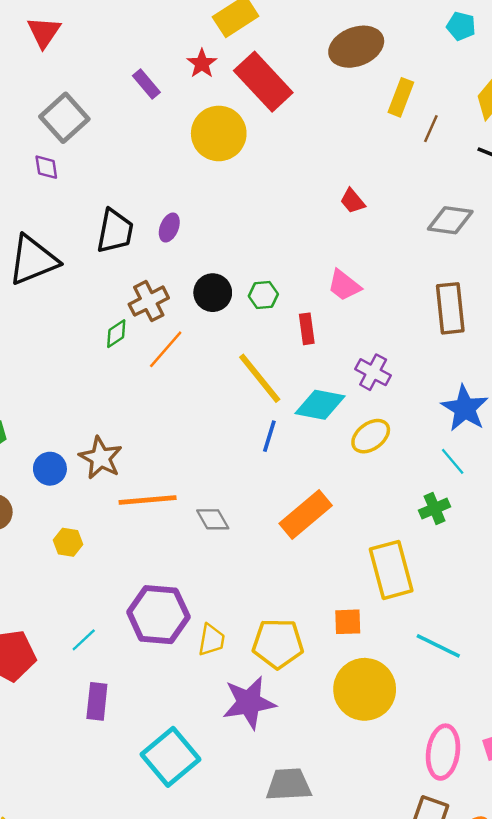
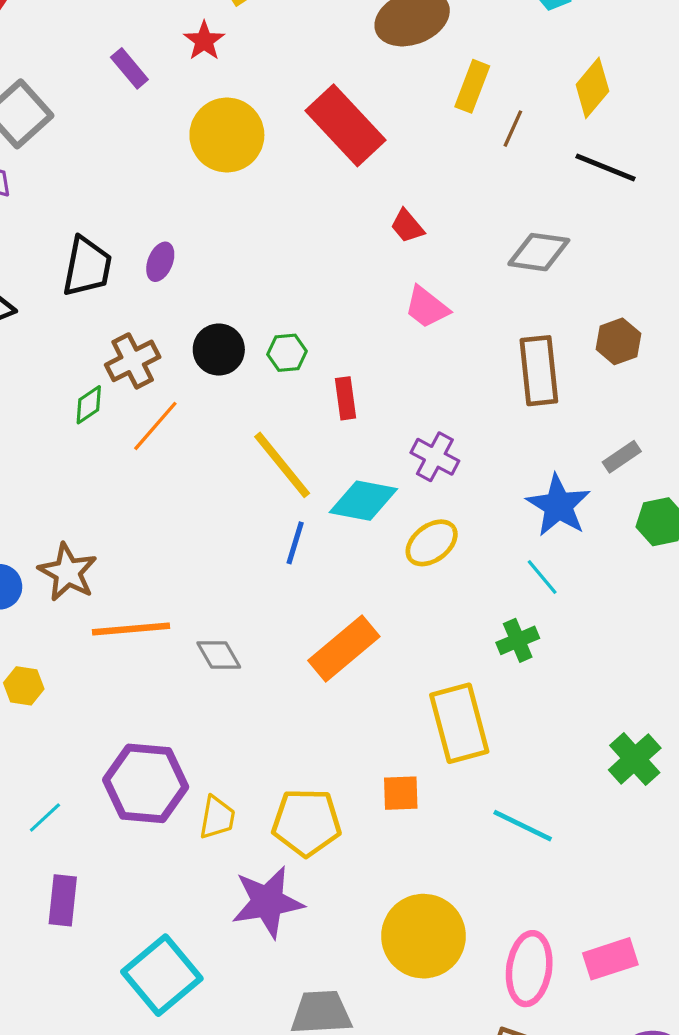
red rectangle: (263, 82) -> (345, 125), moved
pink trapezoid: (344, 285) -> (427, 307), moved
yellow circle: (365, 689) -> (423, 936), moved

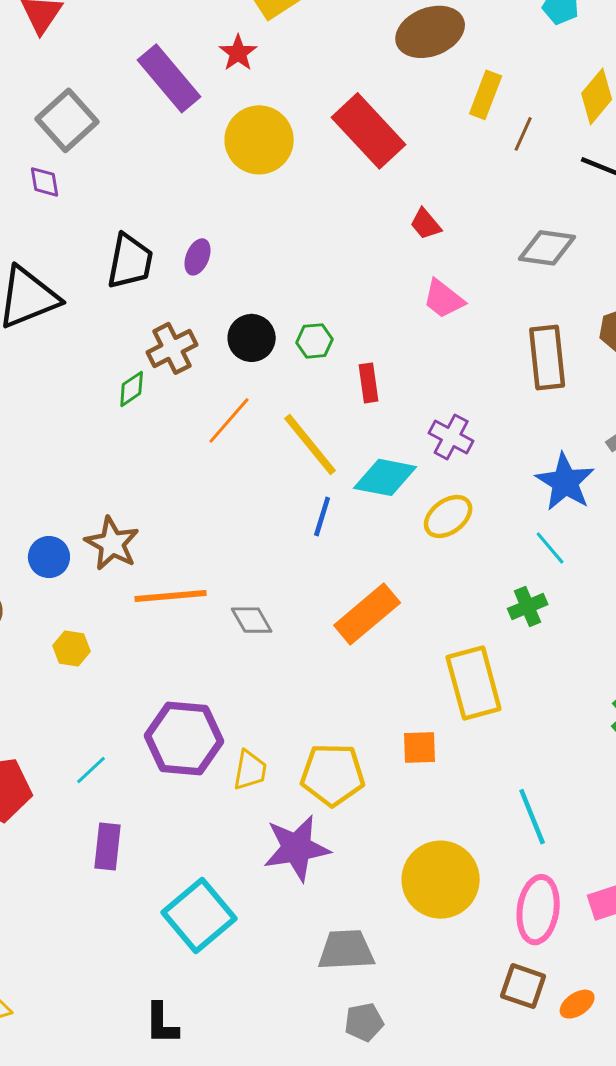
purple rectangle: (129, 68) -> (169, 78), size x1.8
orange line: (155, 426) -> (229, 420), moved
cyan line: (523, 826) -> (532, 817), moved, turned 42

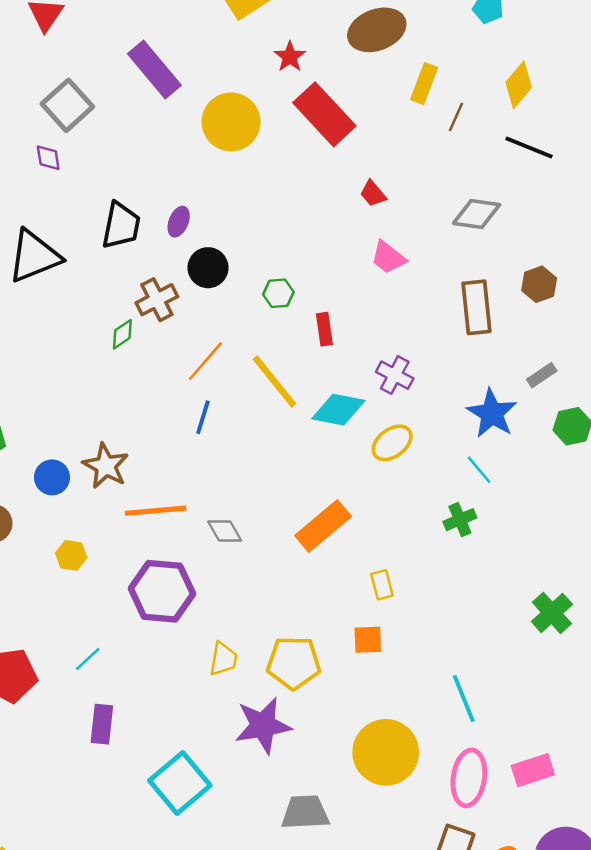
red star: (238, 53) -> (290, 57), moved
black circle: (252, 338) -> (208, 268), moved
blue line: (322, 516) -> (203, 417), moved
yellow rectangle: (474, 683) -> (382, 585), moved, size x0.5
purple hexagon: (184, 739) -> (162, 591), moved

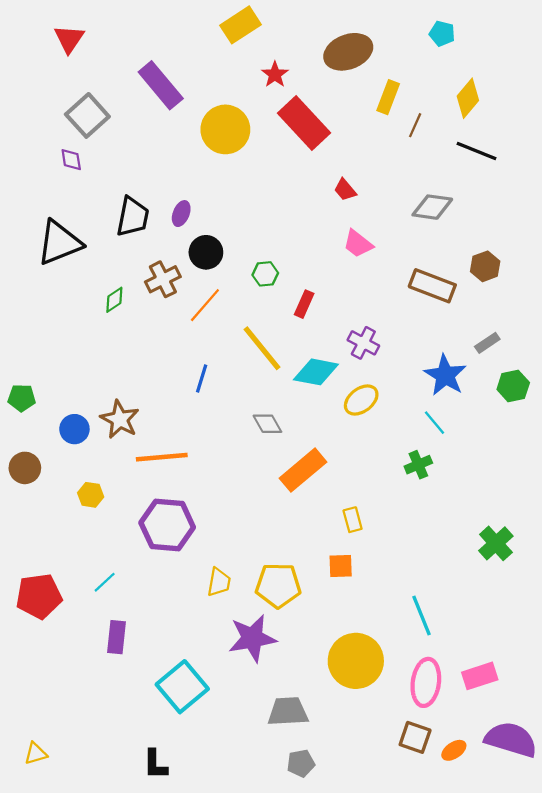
brown rectangle: (477, 307) -> (432, 286), turned -63
red rectangle: (324, 329) -> (304, 304), turned 32
green diamond: (122, 334) -> (114, 300), moved
orange line: (205, 361) -> (205, 305), moved
gray diamond: (225, 531) -> (267, 424), moved

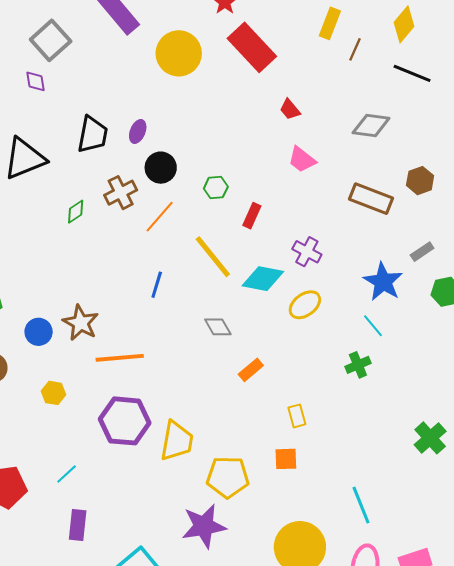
orange rectangle: (303, 470) -> (251, 370), size x0.6
yellow trapezoid: (219, 582) -> (177, 441), moved, size x1.5

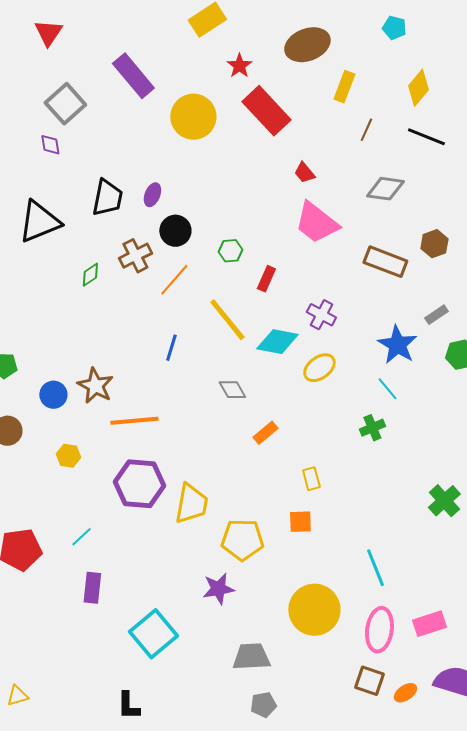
brown line: (355, 49) -> (366, 130), moved
pink trapezoid: (302, 160) -> (316, 223), size x1.6
purple star: (204, 526) -> (218, 589), size x0.7

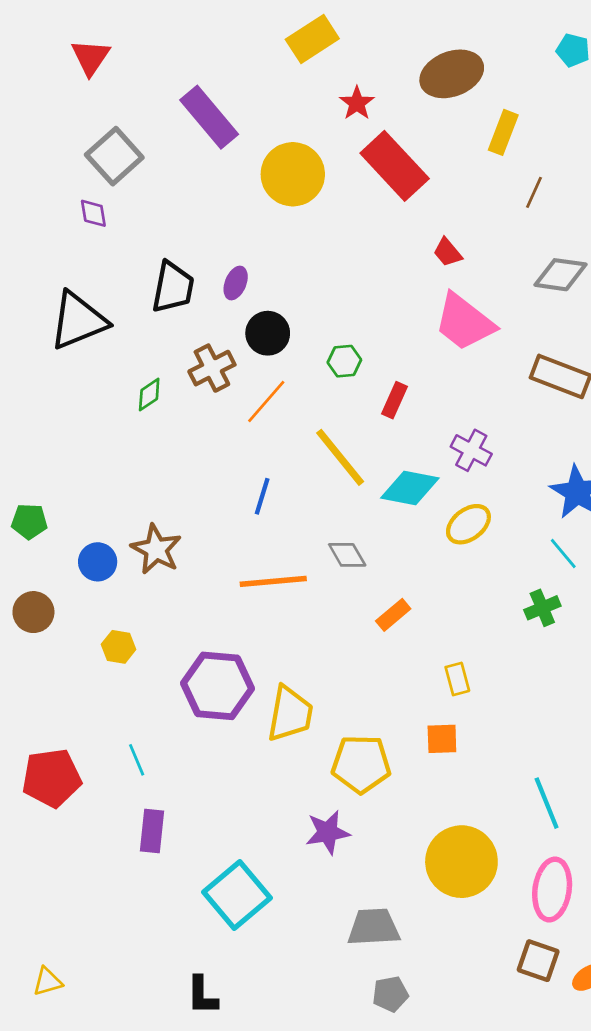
orange line: (134, 421) -> (273, 581), moved
cyan line: (81, 537) -> (137, 760), turned -70

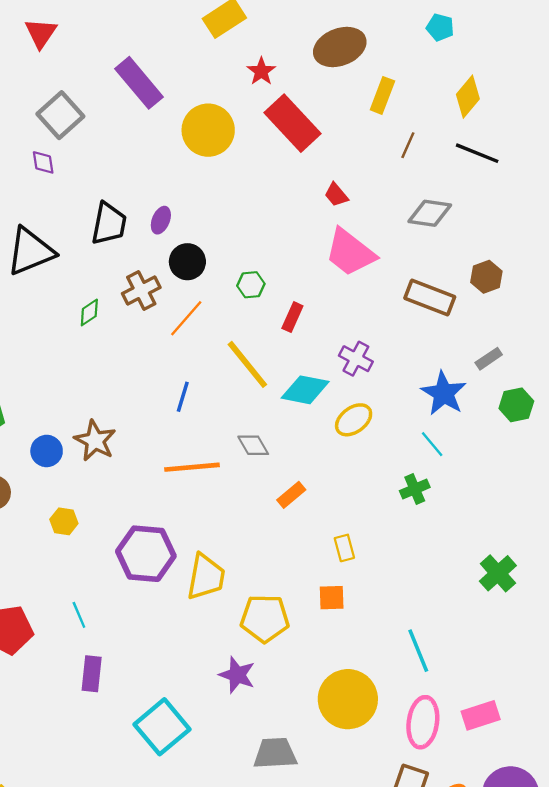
purple star: (328, 832) -> (237, 675), turned 30

